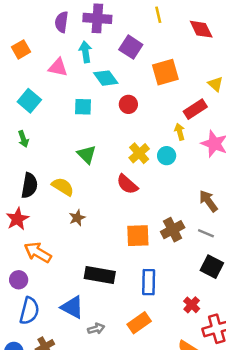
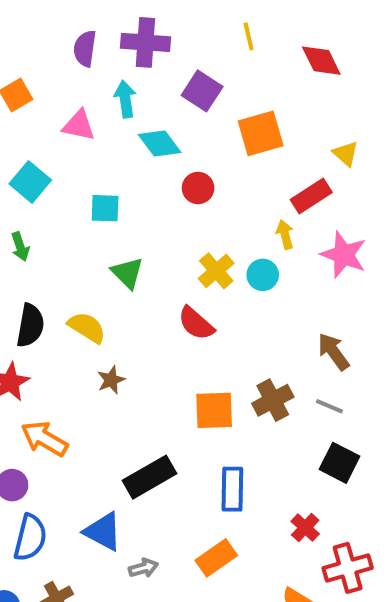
cyan square: (83, 107) -> (105, 208), moved
black rectangle: (100, 275) -> (150, 477), turned -40

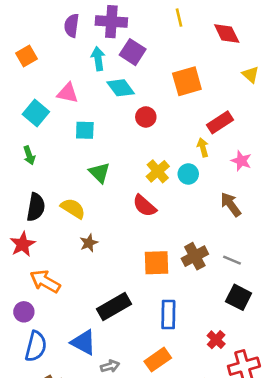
purple square: (202, 91) -> (133, 52), moved
pink triangle: (79, 125) -> (68, 93), moved
yellow triangle: (346, 154) -> (251, 75), moved
pink star: (344, 255) -> (241, 161), size x0.7
brown arrow: (333, 352) -> (231, 204), moved

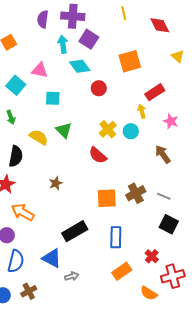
yellow semicircle: (73, 208) -> (39, 137), moved
orange rectangle: (158, 360) -> (122, 271), moved

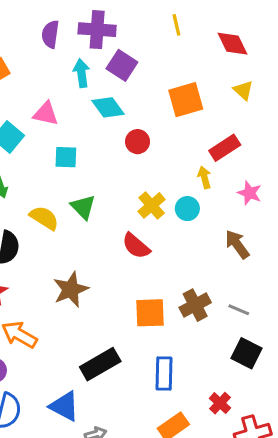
yellow triangle: (178, 56) -> (243, 90), moved
brown star: (56, 183) -> (71, 289), size x1.6

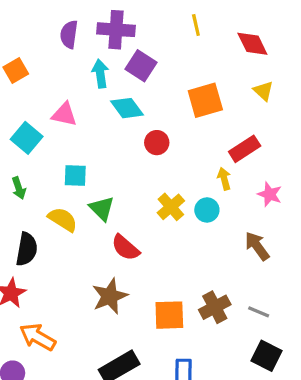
cyan square: (66, 157) -> (75, 175), moved
red semicircle: (136, 246) -> (125, 248), moved
brown star: (71, 289) -> (110, 296), moved

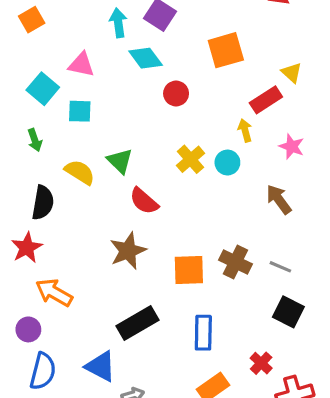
yellow triangle: (263, 91) -> (292, 73), moved
cyan square: (75, 175) -> (80, 111), moved
brown cross: (215, 307) -> (235, 262), turned -36

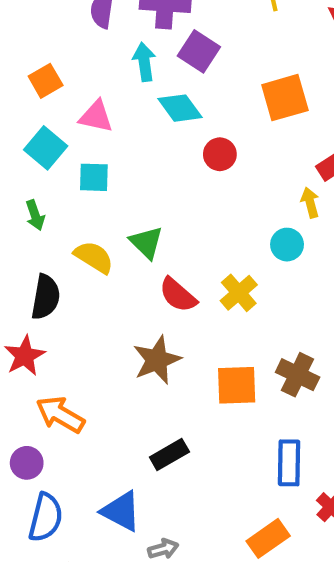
orange square: (32, 20) -> (46, 81), moved
yellow cross: (190, 159) -> (239, 293), moved
black rectangle: (138, 323) -> (169, 454), size x0.7
blue rectangle: (203, 333) -> (289, 463), moved

